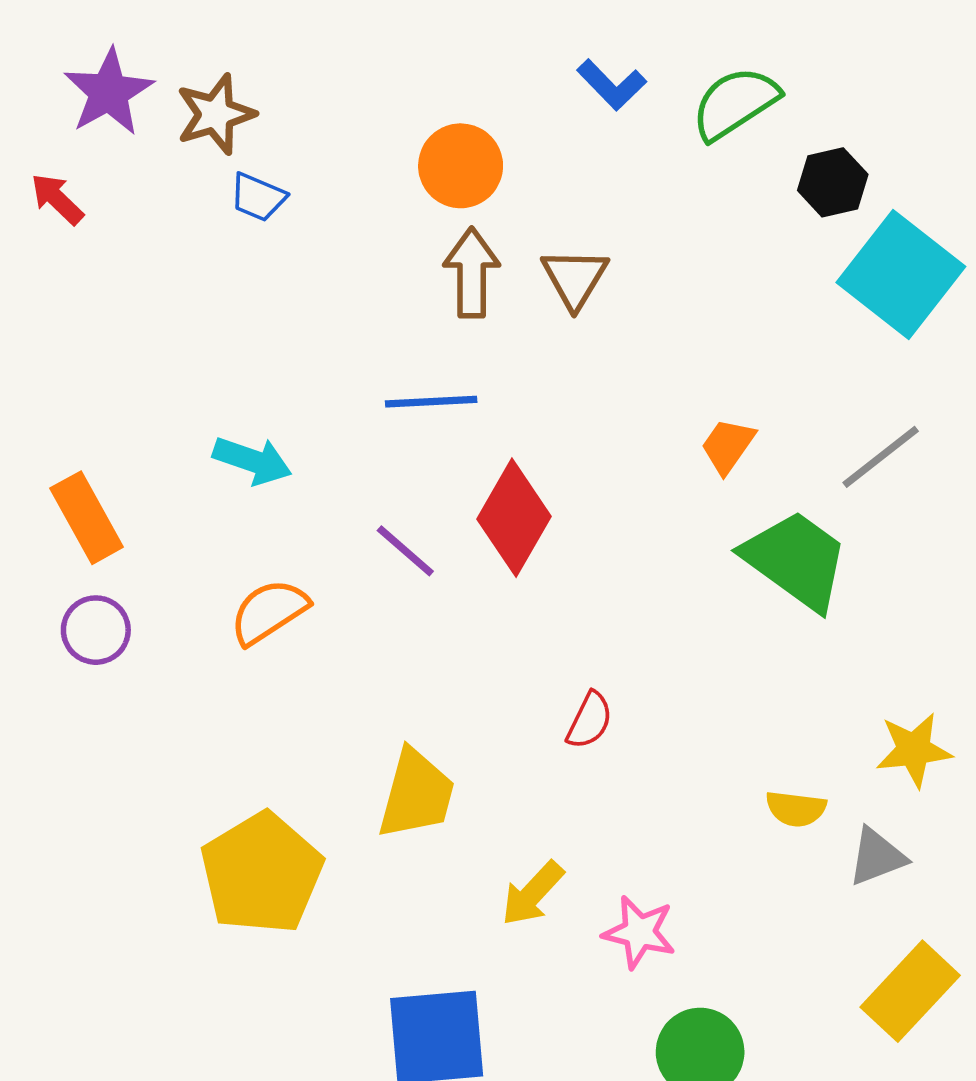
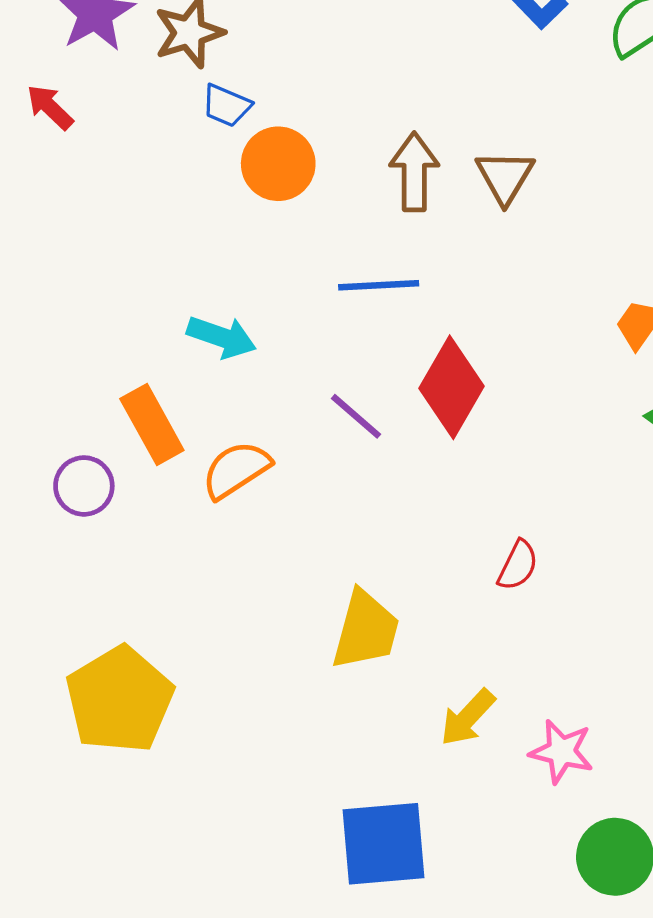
orange circle: (461, 166) -> (278, 164), moved
orange rectangle: (87, 518) -> (152, 424), moved
yellow pentagon: (262, 873) -> (120, 700), moved

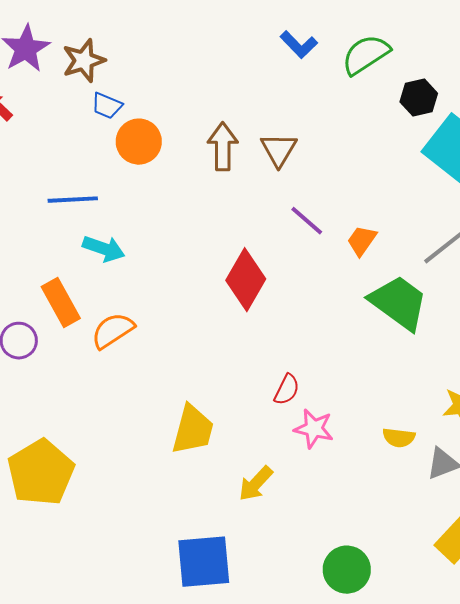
blue line: (379, 285) -> (73, 200), moved
purple line: (356, 416) -> (307, 221), moved
pink star: (562, 752) -> (314, 429), moved

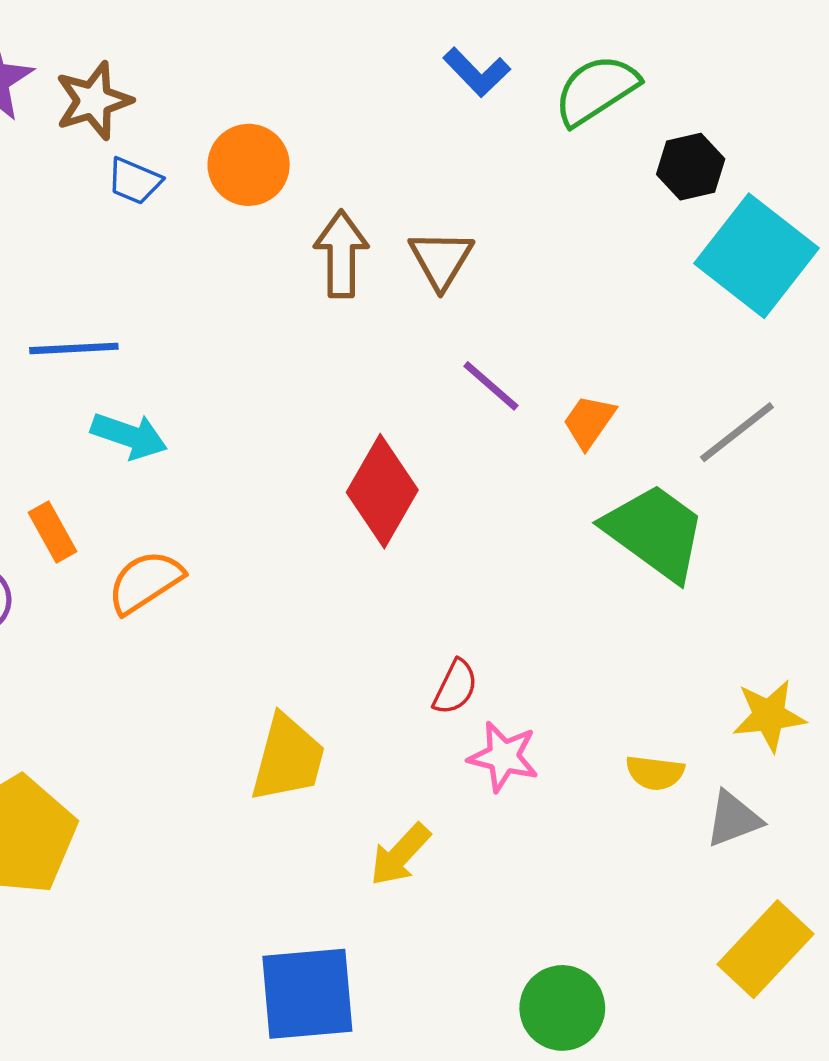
orange circle: (139, 142) -> (249, 165), moved
orange rectangle: (61, 303) -> (52, 532), size x0.7

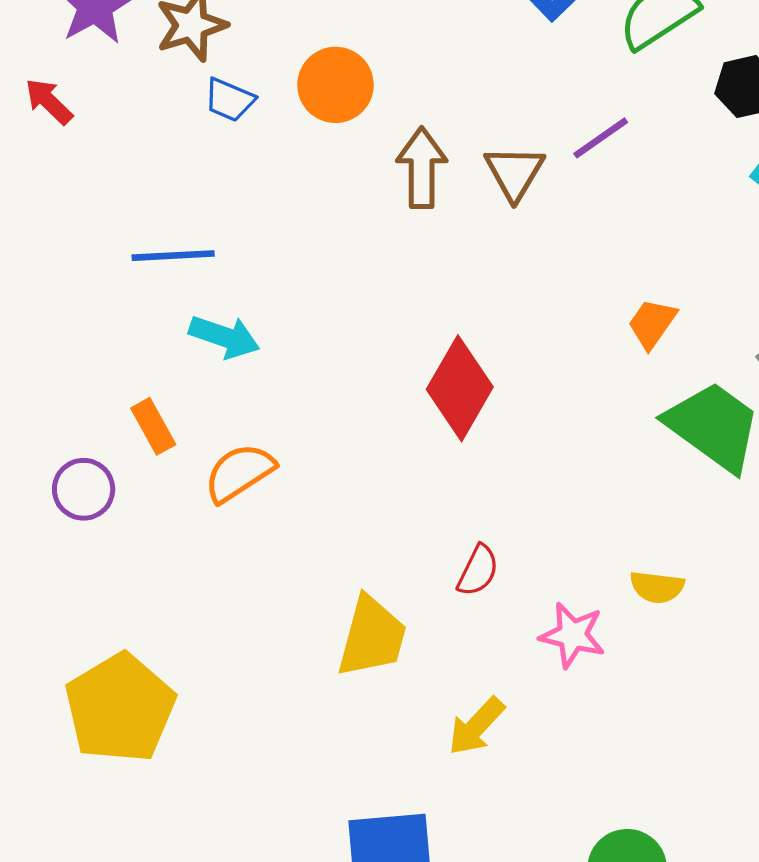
purple line: (491, 386) -> (601, 138), moved, turned -76
red semicircle: (455, 687) -> (478, 570), moved
yellow semicircle: (655, 773) -> (657, 587), moved

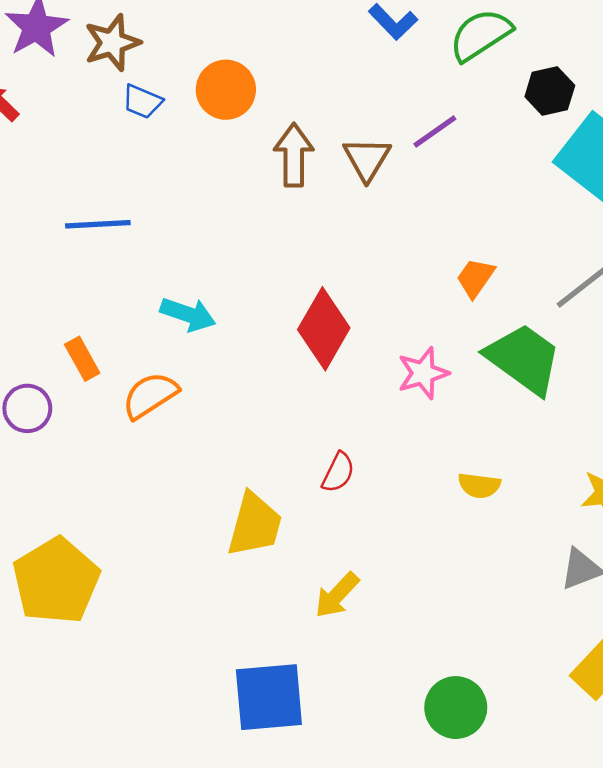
cyan arrow: (224, 337) -> (188, 314), moved
pink star: (572, 635) -> (423, 373), moved, turned -30

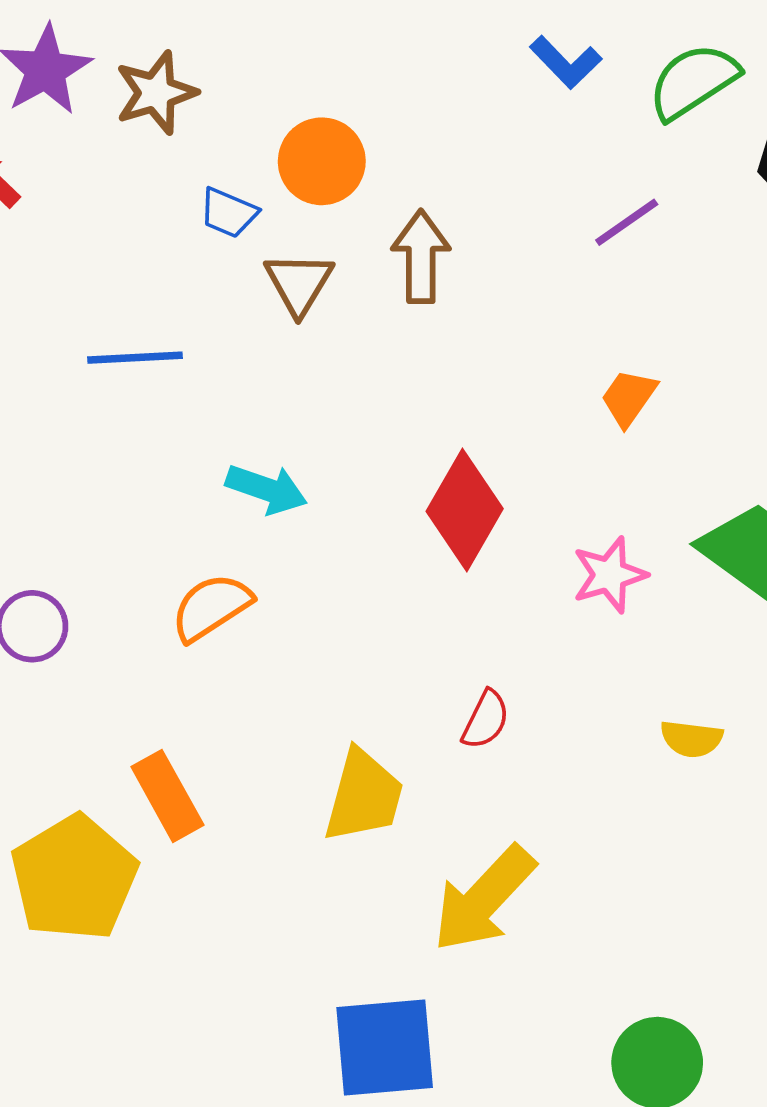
blue trapezoid: (142, 101) -> (228, 213), moved
brown triangle: (367, 159) -> (299, 283), moved
orange trapezoid: (475, 278) -> (629, 398), moved
orange rectangle: (82, 359) -> (167, 796), moved, size x1.4
yellow arrow: (337, 595) -> (484, 899), size x1.6

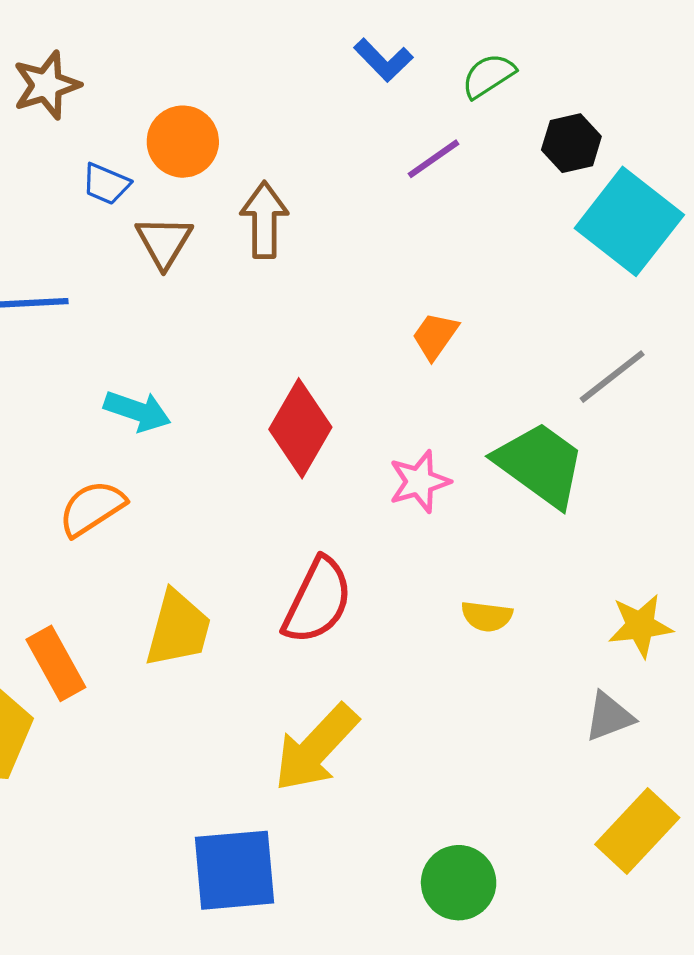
green semicircle: (693, 81) -> (488, 76), size x0.7
purple line: (627, 222) -> (434, 159), moved
red semicircle: (486, 720) -> (318, 601), size x1.8
yellow trapezoid: (364, 796) -> (178, 629), moved

